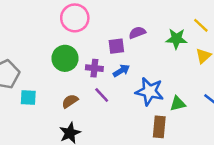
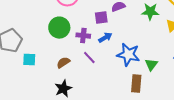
green triangle: (178, 104) -> (151, 65), turned -40

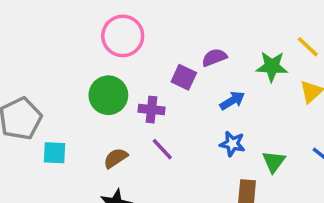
purple square: (101, 18) -> (184, 77), turned 32
blue arrow: (105, 38) -> (232, 101), moved
blue star: (128, 55) -> (232, 144), size x0.6

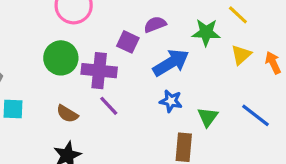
blue arrow: (232, 101) -> (171, 63), size x1.6
purple cross: (151, 110) -> (99, 71), size x1.5
brown semicircle: (116, 158) -> (67, 114), turned -115

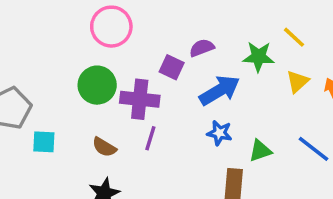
purple line: (109, 106) -> (150, 138), turned 60
green triangle: (208, 117) -> (260, 151), turned 35

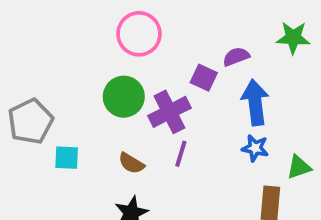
green star: (259, 57) -> (293, 38), moved
blue arrow: (220, 90) -> (255, 102), turned -66
purple cross: (140, 99) -> (169, 112), turned -33

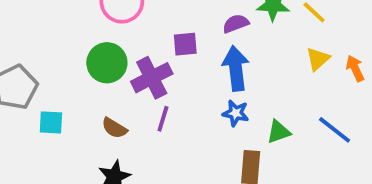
purple semicircle: (236, 57) -> (236, 24), moved
purple square: (204, 78) -> (185, 44), turned -30

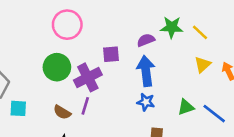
purple line: (163, 119) -> (85, 106), moved
green triangle: (279, 132) -> (186, 107), moved

